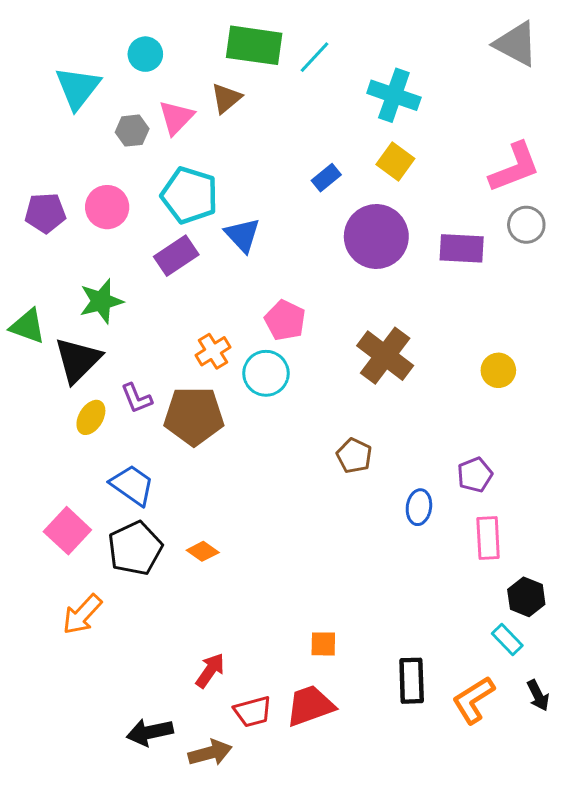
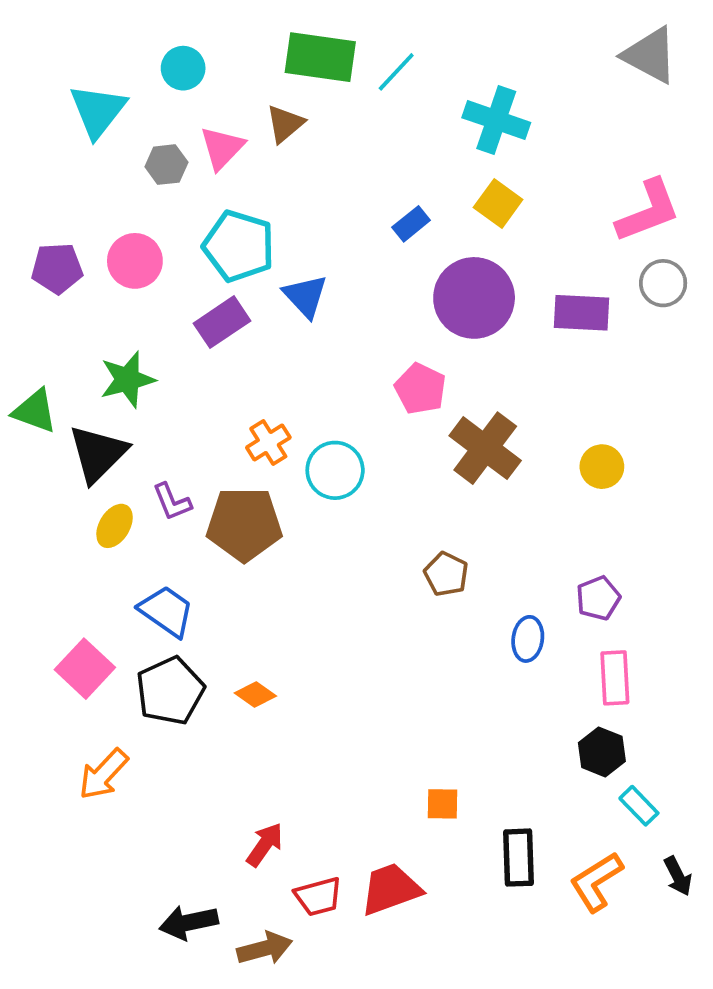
pink pentagon: (285, 320) -> (420, 389), moved
yellow circle: (498, 370) -> (602, 467), moved
black hexagon: (526, 597) -> (602, 752), moved
orange square: (323, 644) -> (443, 804), moved

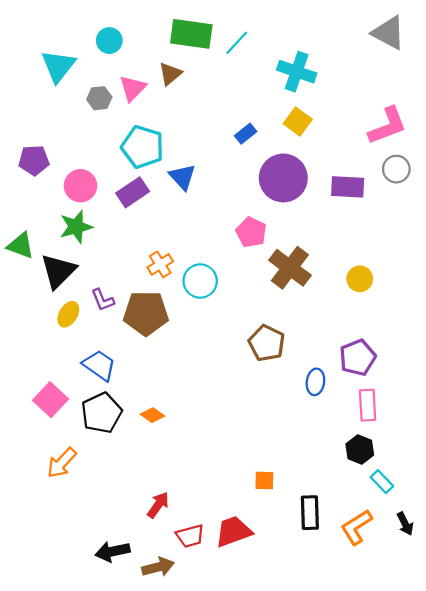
pink circle: (135, 261) -> (80, 186), moved
brown pentagon: (446, 574) -> (267, 343), size x1.4
purple pentagon: (598, 598) -> (358, 357), size x1.4

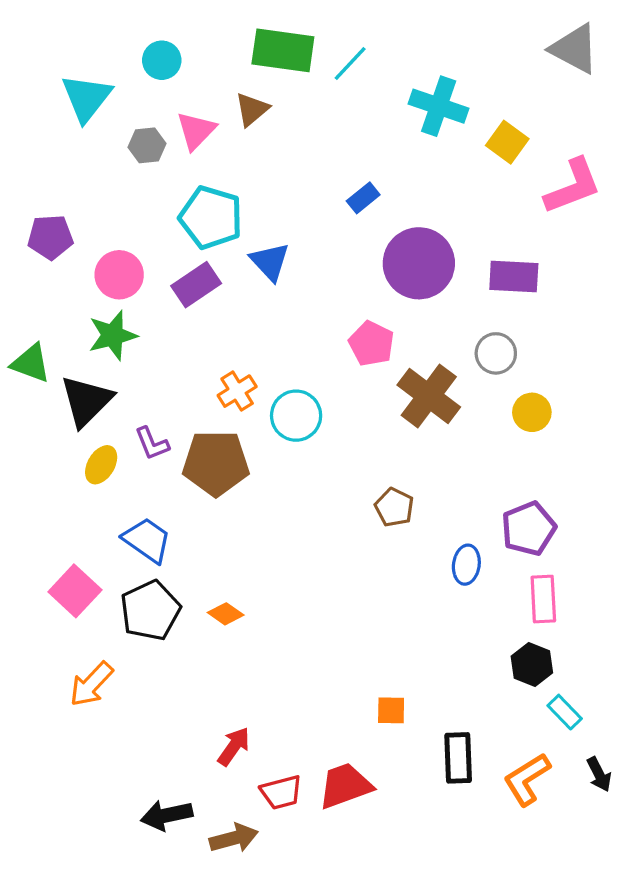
yellow square: (298, 121) -> (507, 142), moved
gray circle: (396, 169) -> (496, 353), moved
brown pentagon: (267, 343) -> (394, 507), size x0.7

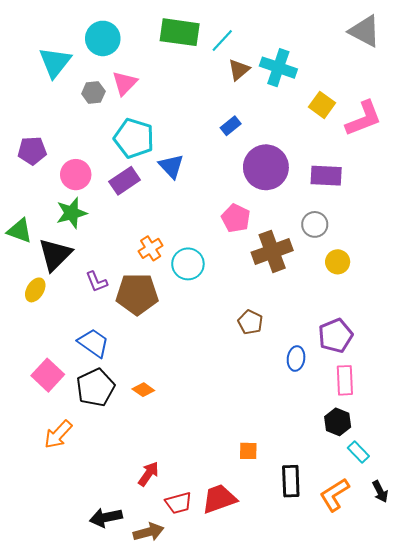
cyan circle: (162, 60) -> (103, 38), size x1.4
brown triangle: (252, 109) -> (239, 70), moved
yellow square: (507, 142) -> (322, 105), moved
brown cross: (429, 396) -> (272, 251), turned 33
yellow ellipse: (101, 465) -> (35, 290), moved

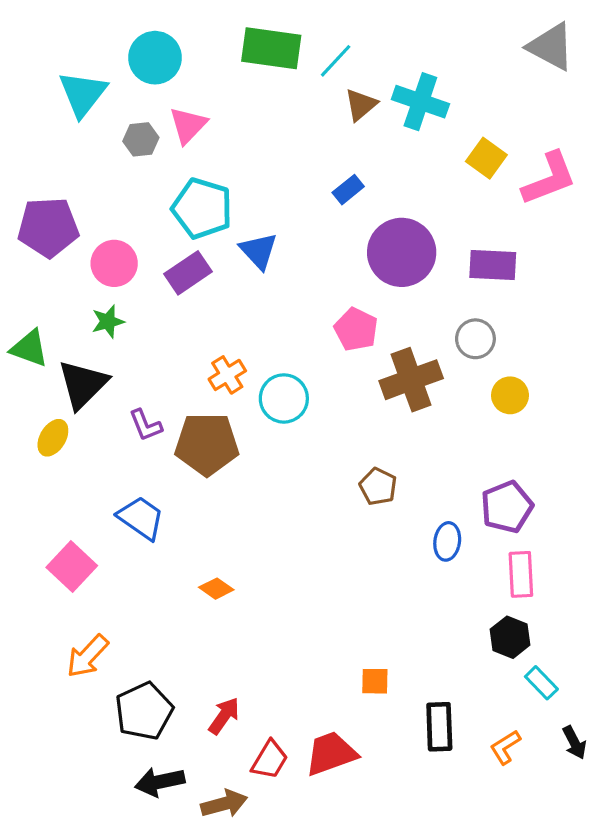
purple pentagon: (32, 151) -> (48, 227), size x1.4
green star: (72, 213) -> (108, 322), size x0.7
black pentagon: (95, 388) -> (144, 711), moved
orange L-shape: (334, 495) -> (505, 747), size x0.7
red trapezoid: (179, 503) -> (270, 760), turned -44

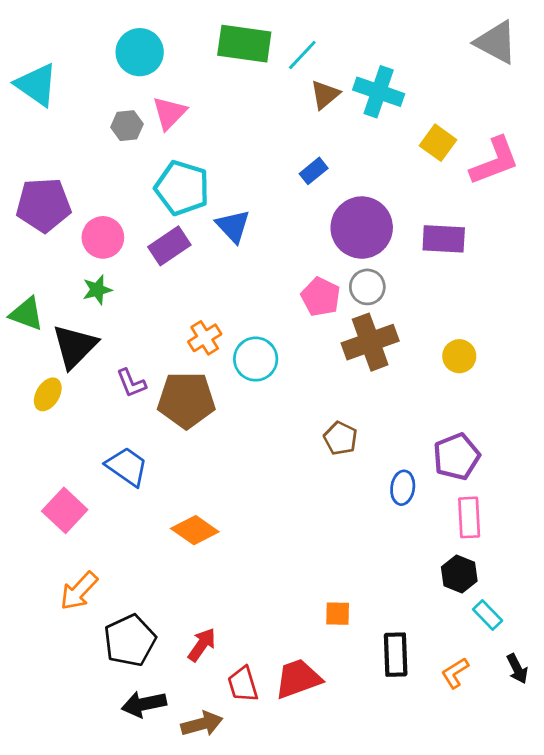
cyan triangle: (83, 94) -> (36, 85), moved, turned -33
gray circle: (475, 339) -> (367, 287), moved
orange diamond: (216, 589) -> (195, 530), size x1.5
red trapezoid: (270, 760) -> (243, 684), turned 132

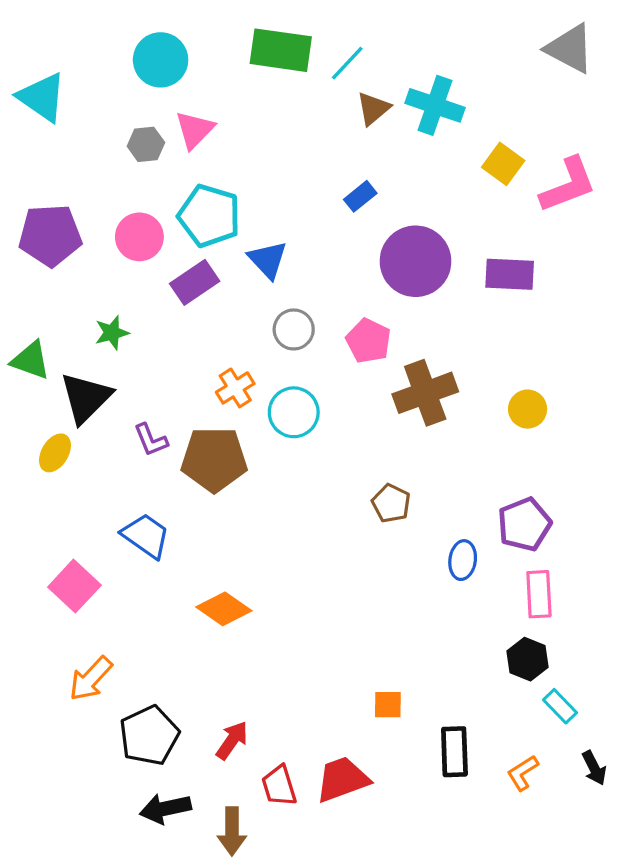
pink circle: (103, 237) -> (139, 237), moved
gray circle: (367, 287) -> (294, 329), moved
brown arrow: (202, 724) -> (232, 831), turned 105

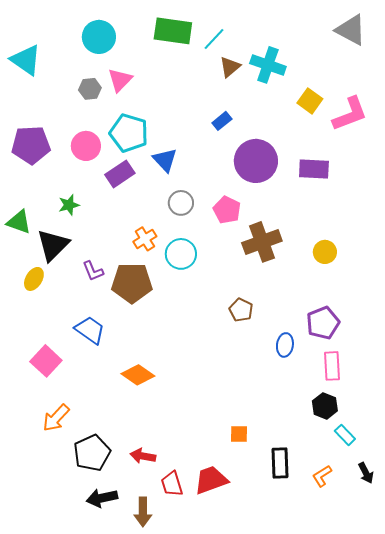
red arrow: (232, 740) -> (143, 456), turned -115

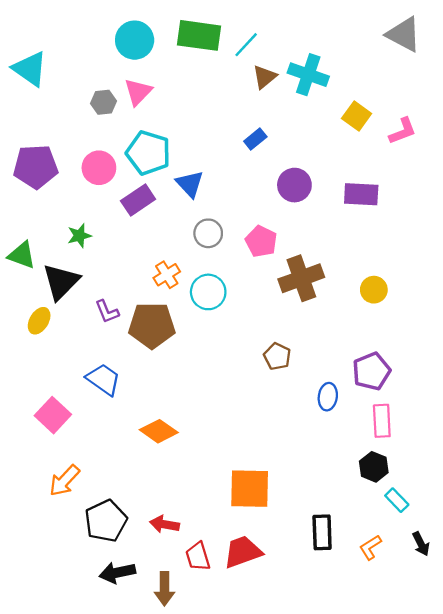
cyan circle: (99, 37) -> (135, 40), moved
pink L-shape: (350, 114) -> (403, 131), size x0.7
purple circle: (256, 161) -> (294, 185), size x0.7
orange square: (239, 434) -> (250, 489), moved, size x2.0

